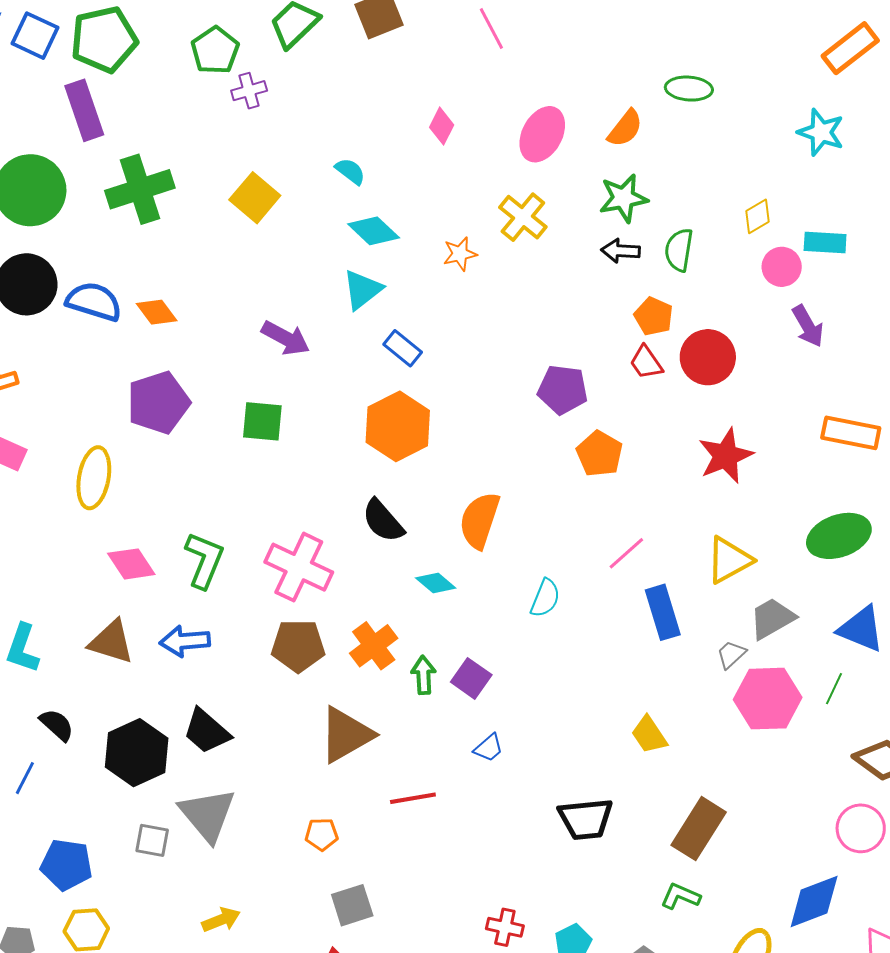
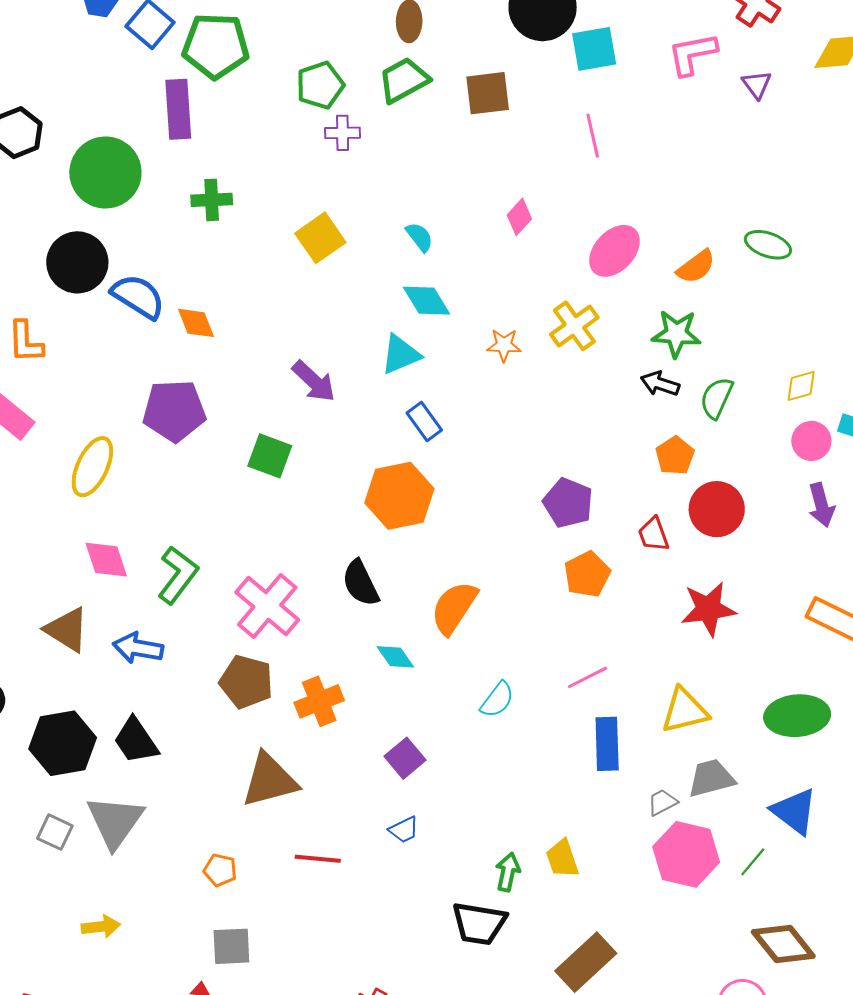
green cross: (140, 189) -> (212, 200), size x0.6
red trapezoid: (646, 363) -> (653, 534), moved
green arrow: (423, 675) -> (508, 872), moved

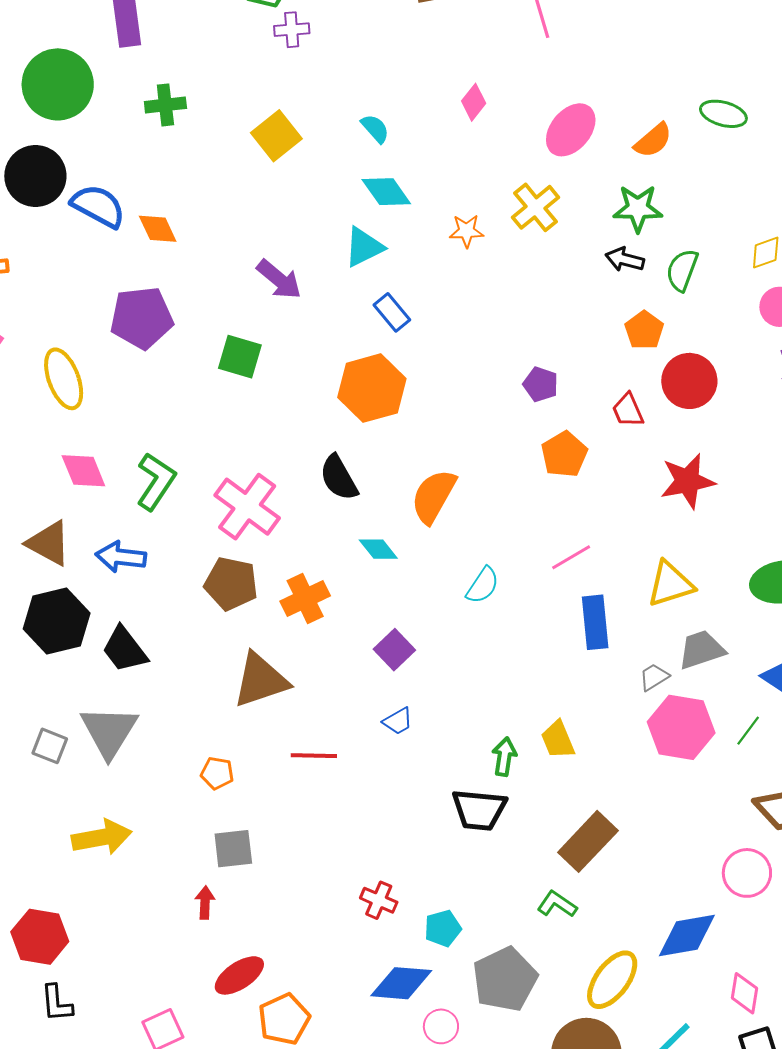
yellow ellipse: (92, 467) -> (64, 379), turned -42
purple pentagon: (568, 503) -> (541, 384), size x0.7
black hexagon: (63, 743) -> (57, 621), moved
yellow arrow: (101, 927) -> (102, 837), size x1.5

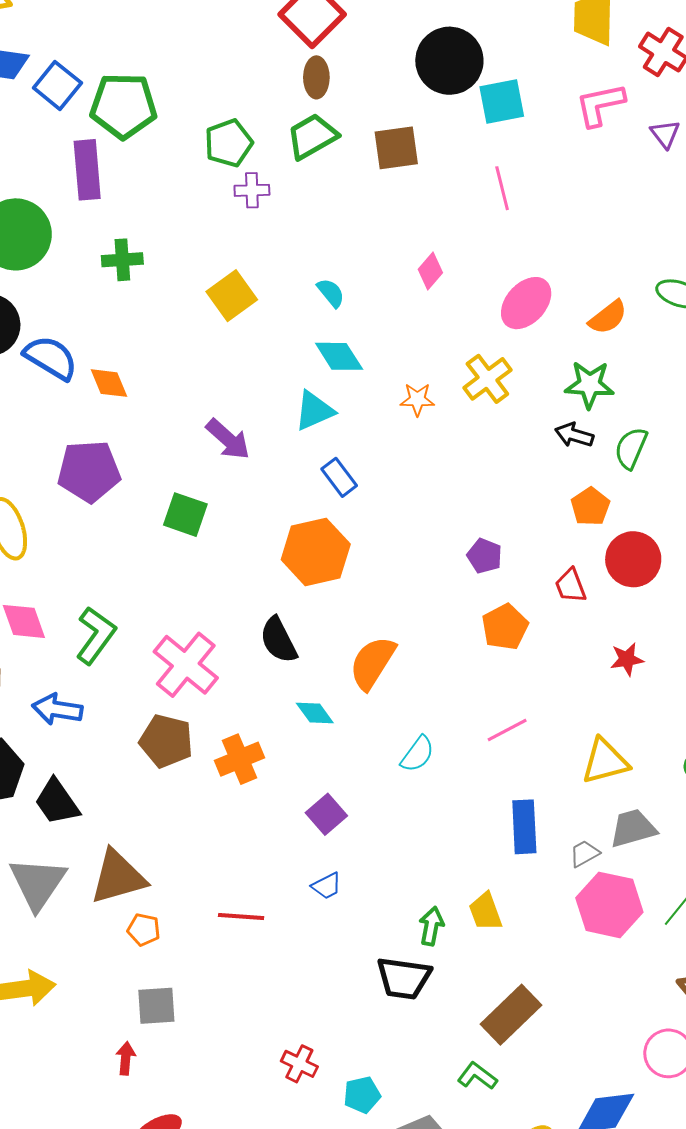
red star: (688, 481) -> (627, 659), size x0.6
blue rectangle: (595, 622) -> (524, 827), moved
brown triangle: (261, 680) -> (118, 877), moved

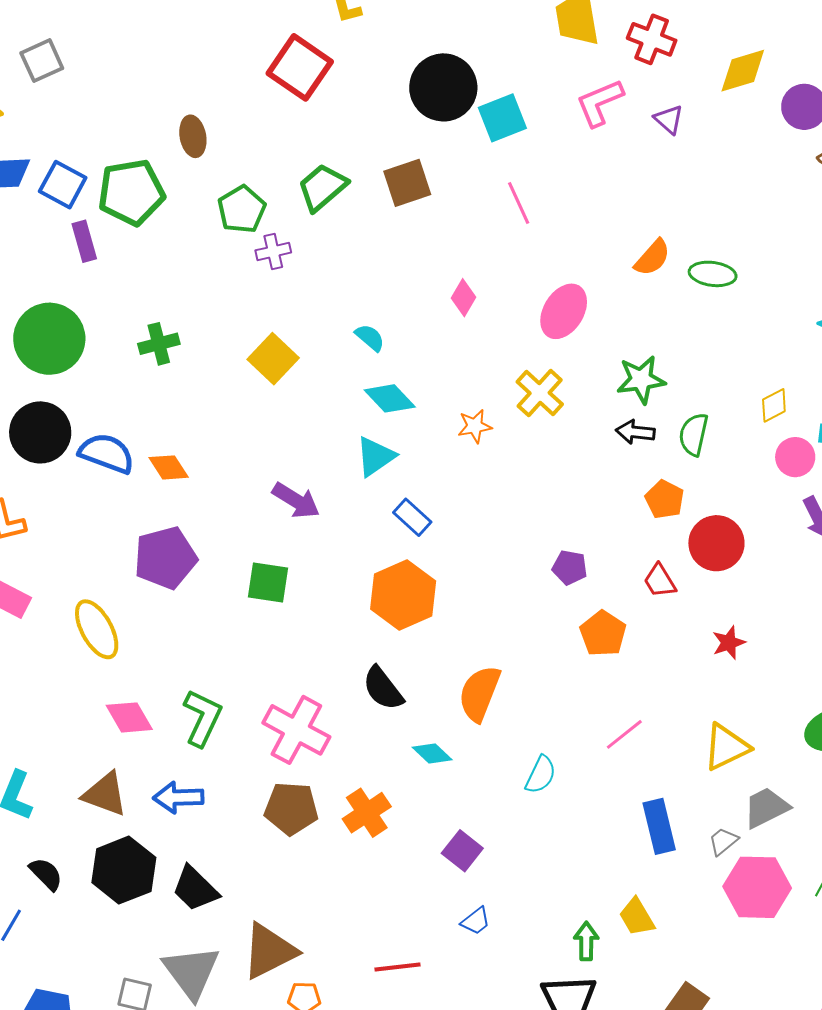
brown ellipse: (316, 77) -> (193, 136), moved
purple rectangle: (87, 170) -> (84, 241), moved, size x0.7
orange semicircle: (608, 317) -> (652, 258), moved

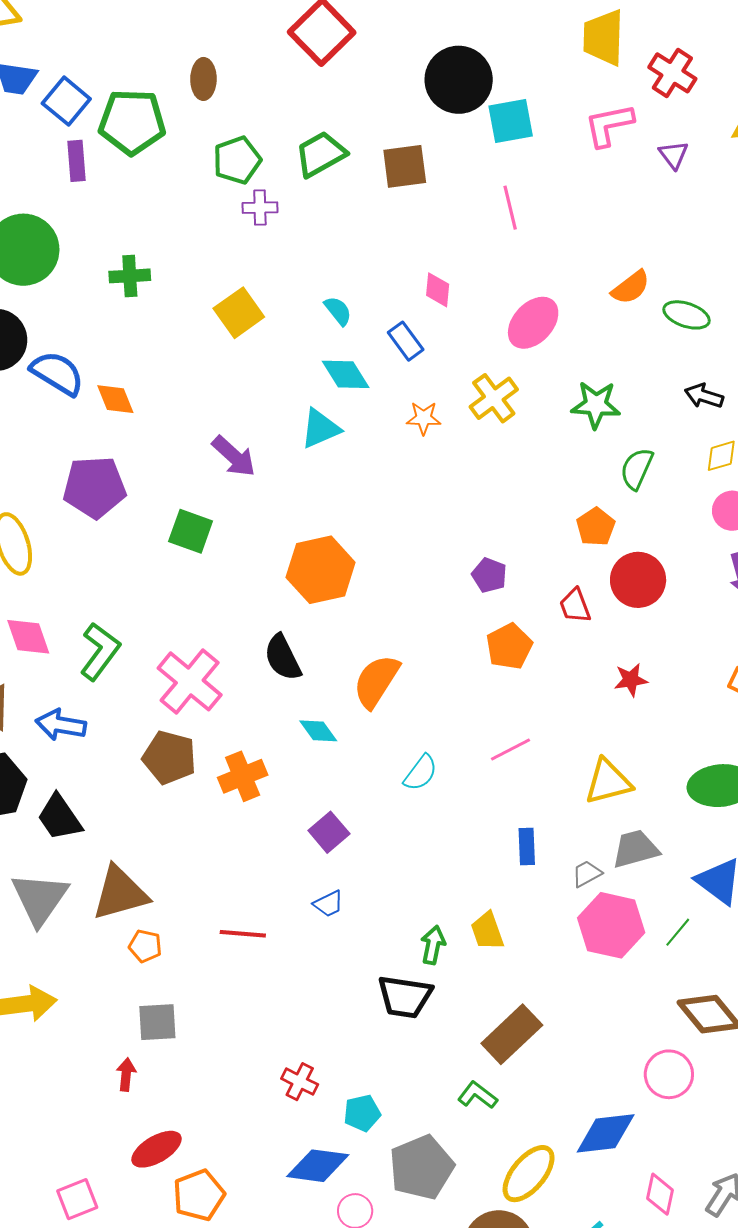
pink diamond: (464, 298) -> (438, 290), turned -36
black arrow: (635, 432) -> (704, 396), moved
blue rectangle: (412, 517) -> (406, 341), moved
blue rectangle: (659, 826) -> (527, 847), size x0.7

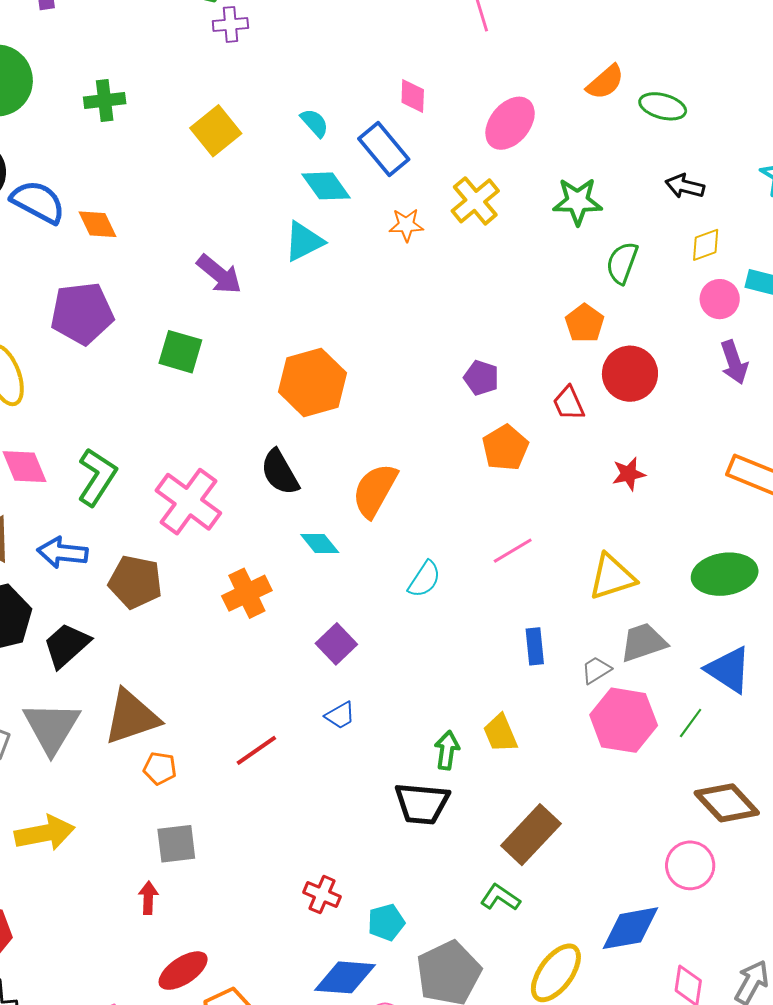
blue rectangle: (406, 341) -> (384, 149), size x1.4
brown pentagon: (169, 757) -> (135, 582), moved
black trapezoid: (60, 817) -> (67, 645), turned 86
red line: (243, 934) -> (256, 750), turned -36

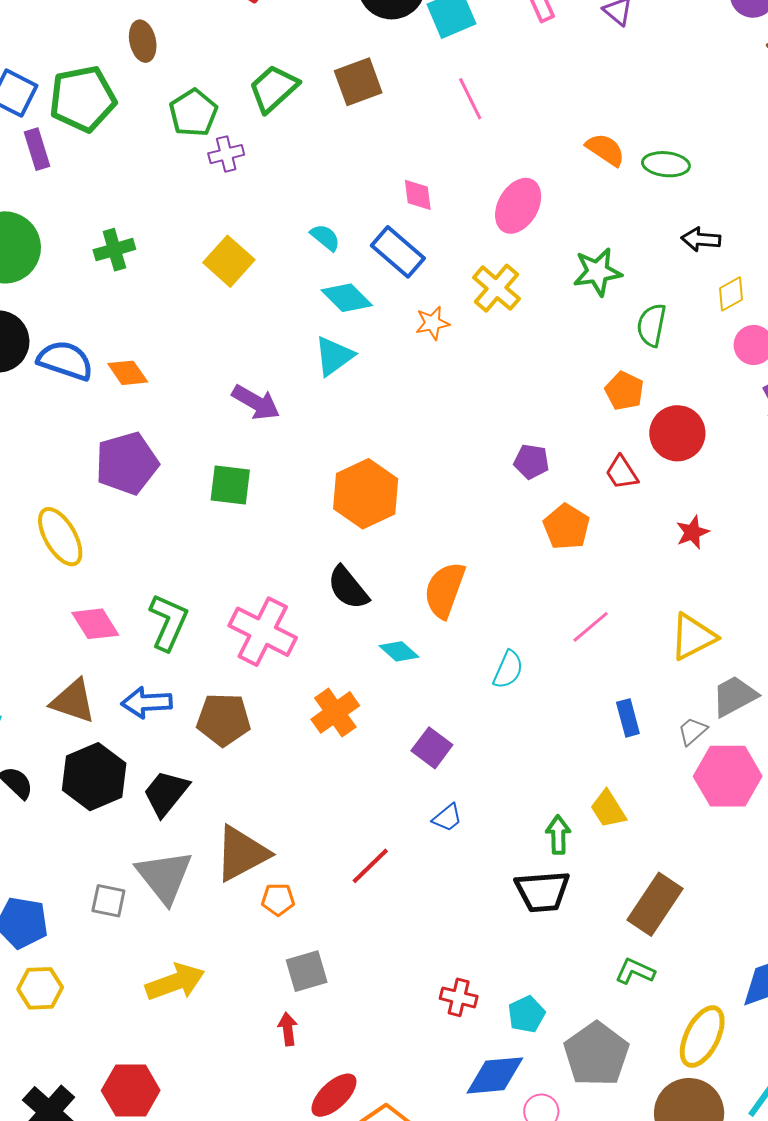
orange semicircle: (605, 82) -> (605, 150), turned -96

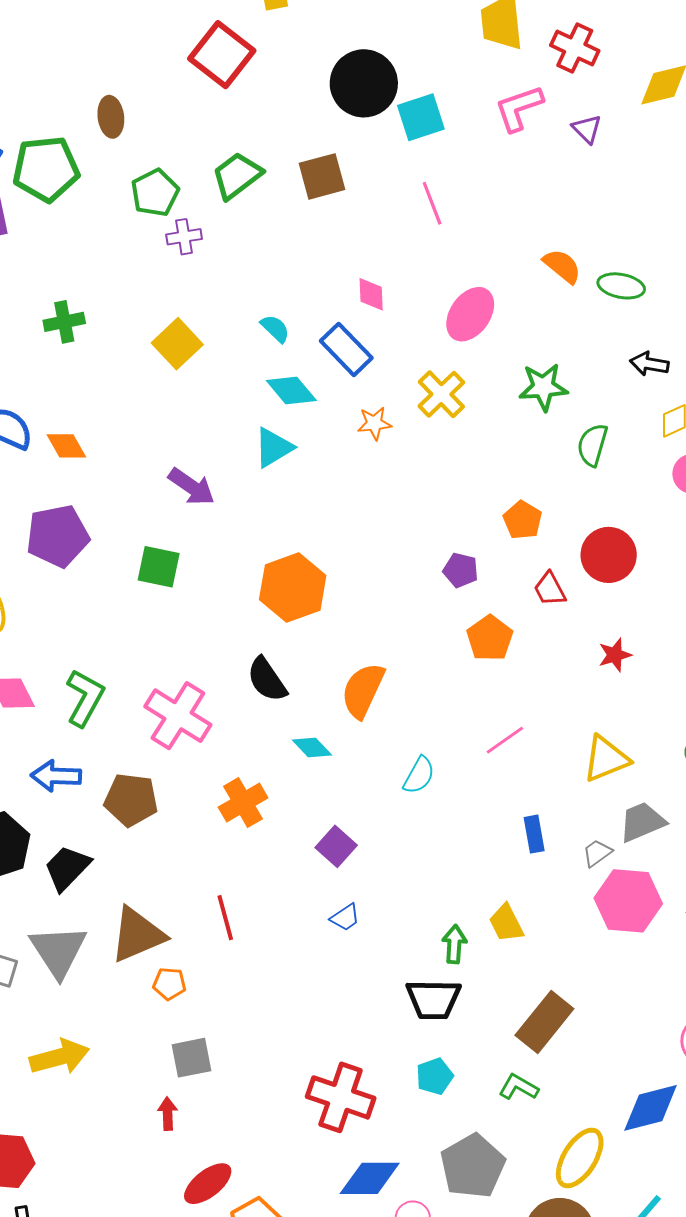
orange pentagon: (624, 391) -> (523, 520), moved
red line: (370, 866) -> (225, 918), moved, turned -66
red cross: (459, 997) -> (341, 1097), size x1.8
cyan pentagon: (526, 1014) -> (435, 1076), moved

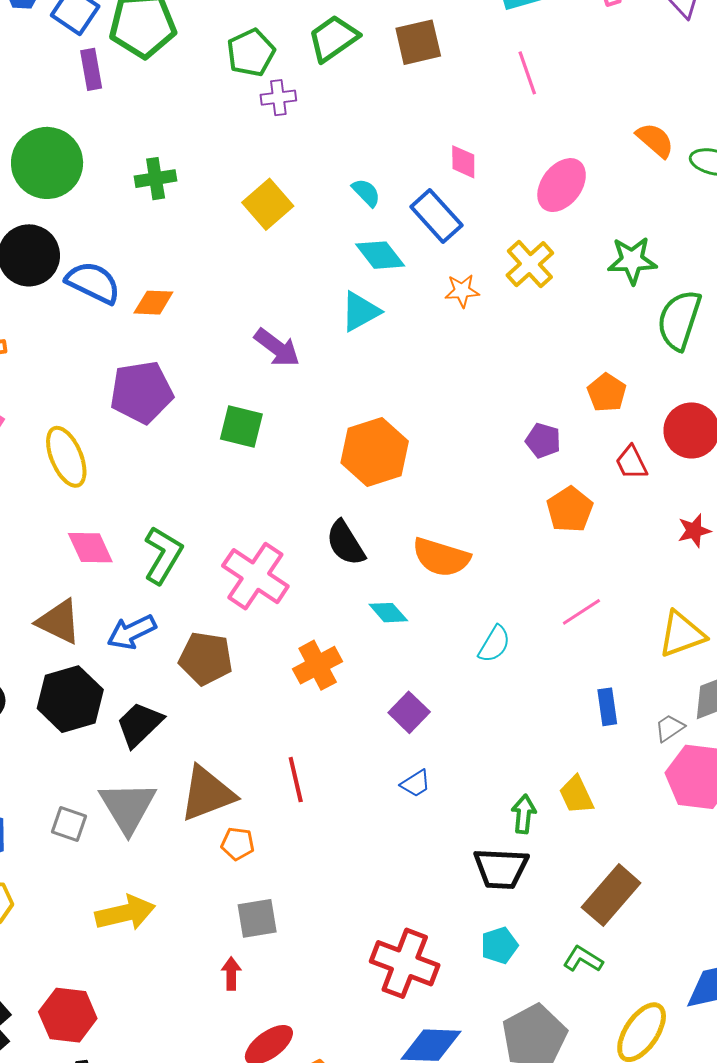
green semicircle: (592, 445) -> (679, 320), size x1.4
orange diamond: (66, 446) -> (153, 303), turned -60
orange semicircle: (363, 690) -> (441, 557), turned -100
blue arrow: (56, 776) -> (132, 632), turned -30

